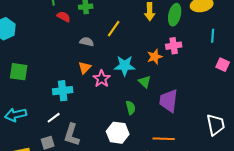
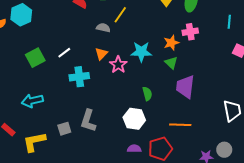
yellow line: (114, 29) -> (120, 15), moved
green square: (19, 72) -> (35, 58), turned -36
green triangle: (145, 82) -> (171, 63), moved
white line: (54, 118) -> (64, 53), moved

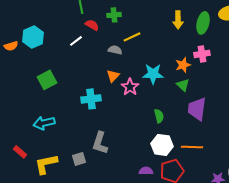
yellow line: (120, 15) -> (132, 37), turned 30
white line: (64, 53) -> (76, 41), moved
white hexagon: (134, 119) -> (162, 145), moved
gray square: (64, 129) -> (79, 159), moved

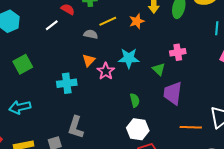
pink cross: (202, 54) -> (178, 52), moved
orange star: (183, 65) -> (137, 21), moved
orange line: (192, 147) -> (191, 127), moved

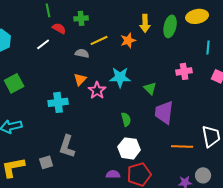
pink cross: (178, 52) -> (184, 71), moved

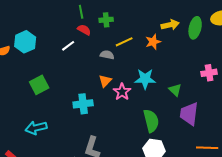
green line: (48, 10) -> (81, 12), moved
yellow arrow: (145, 23) -> (170, 25), turned -102
green semicircle: (126, 119) -> (151, 121), size x1.6

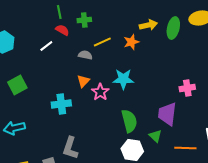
pink cross: (209, 73) -> (187, 88), moved
green triangle: (175, 90) -> (155, 136), moved

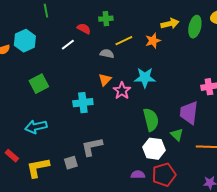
green line: (59, 12) -> (46, 11), moved
gray L-shape: (70, 148) -> (92, 147), turned 60

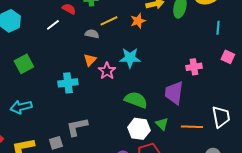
green semicircle: (151, 120) -> (136, 100), turned -55
green triangle: (177, 135) -> (162, 124), moved

